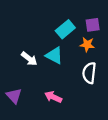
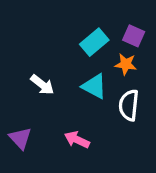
purple square: (93, 25) -> (134, 36), turned 32
cyan triangle: (54, 55) -> (94, 86), moved

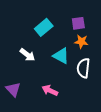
purple square: (134, 36) -> (78, 23), moved, turned -32
cyan rectangle: (94, 42) -> (44, 27), moved

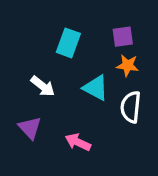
cyan rectangle: (44, 27) -> (68, 43), turned -30
purple triangle: (13, 89) -> (30, 128), moved

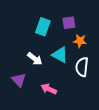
purple square: (123, 37) -> (69, 23), moved
white arrow: (43, 86) -> (35, 59), moved

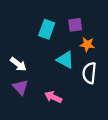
white arrow: (35, 59) -> (18, 64), moved

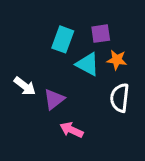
cyan triangle: (65, 60) -> (88, 64), moved
purple triangle: (20, 87) -> (54, 99), moved, turned 35

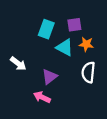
purple triangle: (54, 99) -> (50, 77), moved
pink arrow: (72, 130) -> (42, 97), moved

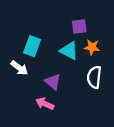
cyan rectangle: (46, 29) -> (32, 46), moved
purple triangle: (50, 77) -> (53, 82), turned -42

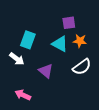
white semicircle: (94, 77) -> (82, 67), turned -132
pink arrow: (45, 104) -> (23, 95), moved

